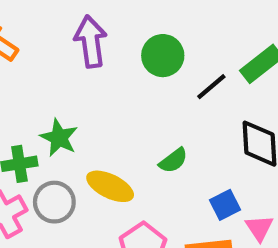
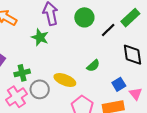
green star: (59, 138) -> (40, 37), moved

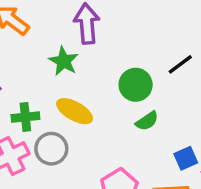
green circle: (84, 17) -> (136, 85), moved
yellow ellipse: (65, 80) -> (75, 111), moved

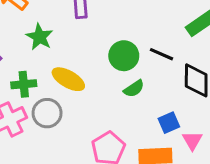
green star: (64, 61) -> (40, 37), moved
black line: (180, 64) -> (162, 54), moved, turned 60

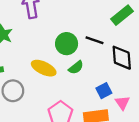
yellow ellipse: (68, 79) -> (44, 68), moved

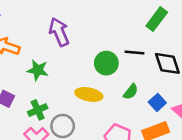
green semicircle: (76, 67) -> (131, 92), moved

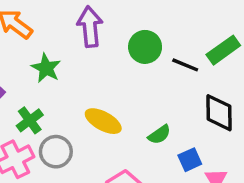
black line: (135, 52) -> (185, 65), moved
green circle: (106, 63) -> (145, 47), moved
green cross: (38, 110) -> (30, 120), turned -30

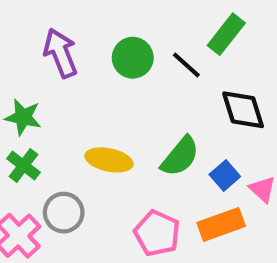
black line: (185, 65) -> (186, 65), turned 36
green cross: (30, 120) -> (23, 166), moved
green semicircle: (159, 135) -> (180, 156), size x1.5

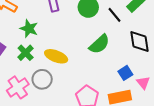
green semicircle: (180, 156) -> (99, 44), moved
yellow ellipse: (109, 160) -> (56, 56), moved

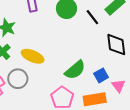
green semicircle: (99, 44) -> (75, 70), moved

